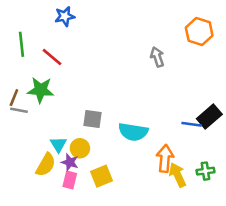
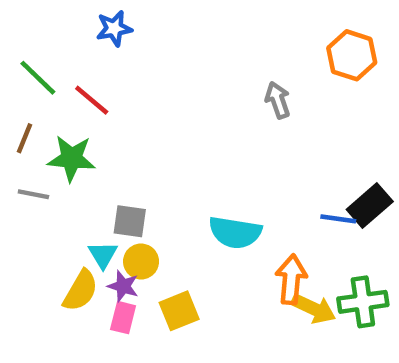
green line: (22, 44) -> (38, 78), turned -40
brown line: (14, 98) -> (24, 138), moved
gray square: (93, 119) -> (130, 221), moved
green cross: (205, 171) -> (363, 302), size x1.5
yellow arrow: (178, 175) -> (314, 309), turned 140

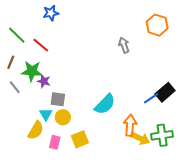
gray line: (33, 194) -> (15, 87), turned 40
blue line: (338, 219) -> (151, 98), turned -42
cyan semicircle: (235, 232) -> (105, 104), turned -55
purple star: (123, 286) -> (44, 81), moved

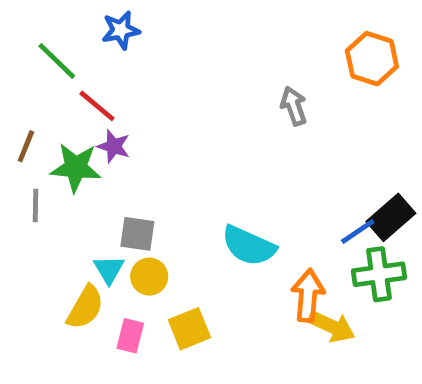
green line: (17, 35) -> (57, 61), moved
purple star: (44, 81) -> (114, 146), moved
gray line: (15, 87) -> (35, 205), turned 40
cyan semicircle: (105, 104) -> (249, 246), turned 70
green cross: (162, 135) -> (379, 274), moved

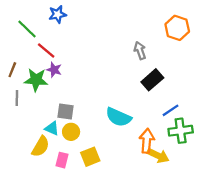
black rectangle: (391, 217) -> (152, 80), moved
cyan triangle: (109, 269) -> (52, 128), turned -35

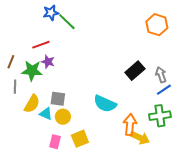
green line: (27, 29) -> (67, 22), moved
red line: (46, 50) -> (41, 45), turned -60
gray arrow: (140, 50) -> (161, 75), moved
blue line: (170, 110) -> (164, 90), moved
yellow semicircle: (41, 146) -> (32, 104), moved

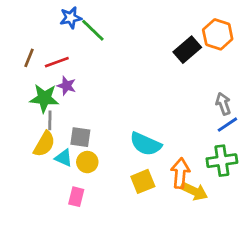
brown line: (11, 62) -> (29, 58), moved
black rectangle: (135, 71) -> (187, 50), moved
gray line: (15, 87) -> (50, 120), moved
yellow square: (80, 139) -> (143, 181), moved

